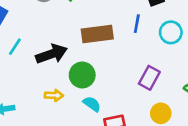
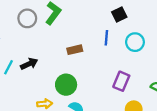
brown rectangle: (97, 34) -> (75, 50), size x0.6
black arrow: (51, 54) -> (29, 64), moved, size x0.7

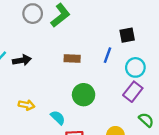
purple rectangle: (121, 81) -> (133, 92), moved
green circle: (66, 85) -> (84, 95), moved

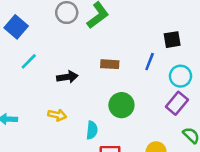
black arrow: (22, 60) -> (67, 77), moved
cyan semicircle: (58, 118) -> (92, 130), turned 49

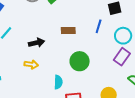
yellow arrow: (57, 115) -> (31, 64), moved

